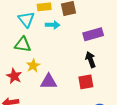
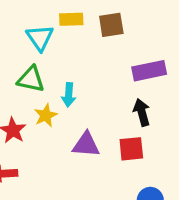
cyan arrow: (53, 25) -> (69, 95), moved, turned 88
purple triangle: (49, 81) -> (86, 145), moved

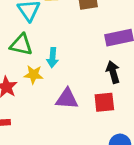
yellow star: (46, 115) -> (34, 75), turned 30

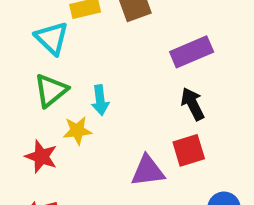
green triangle: (21, 45) -> (51, 90), turned -40
purple triangle: (67, 99) -> (148, 171), moved

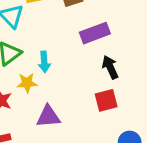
purple rectangle: (192, 52) -> (95, 33), moved
purple triangle: (148, 171) -> (48, 116), moved

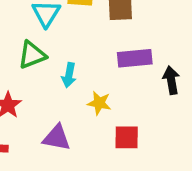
black arrow: (110, 67) -> (171, 80), moved
yellow star: (27, 83) -> (99, 103), moved

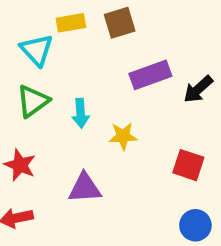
black arrow: (171, 80) -> (198, 89), turned -108
red square: (127, 137) -> (188, 165), moved, turned 32

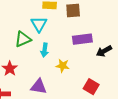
cyan triangle: (37, 50) -> (39, 24), moved

